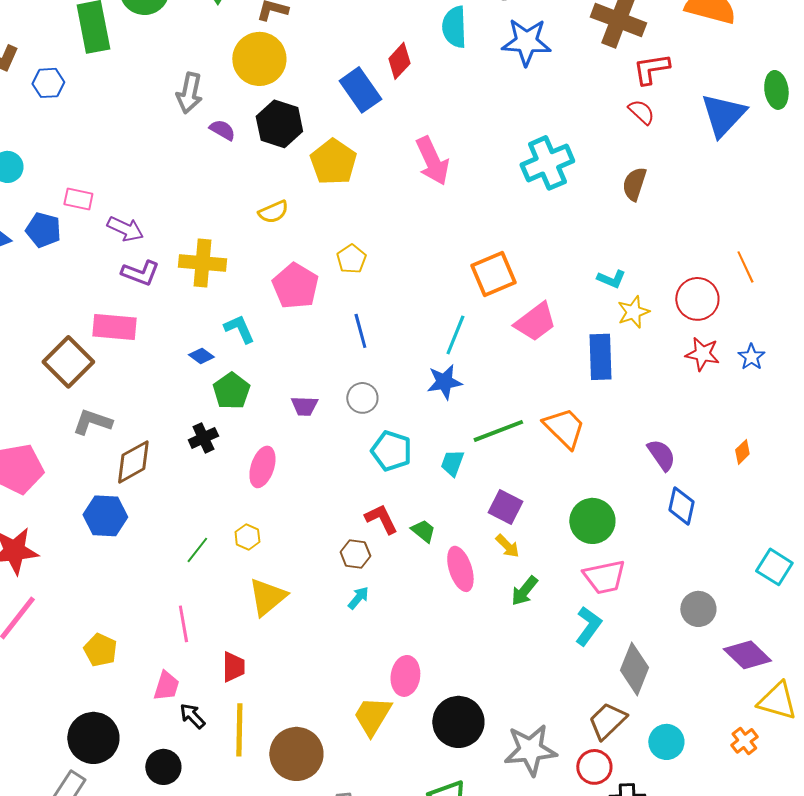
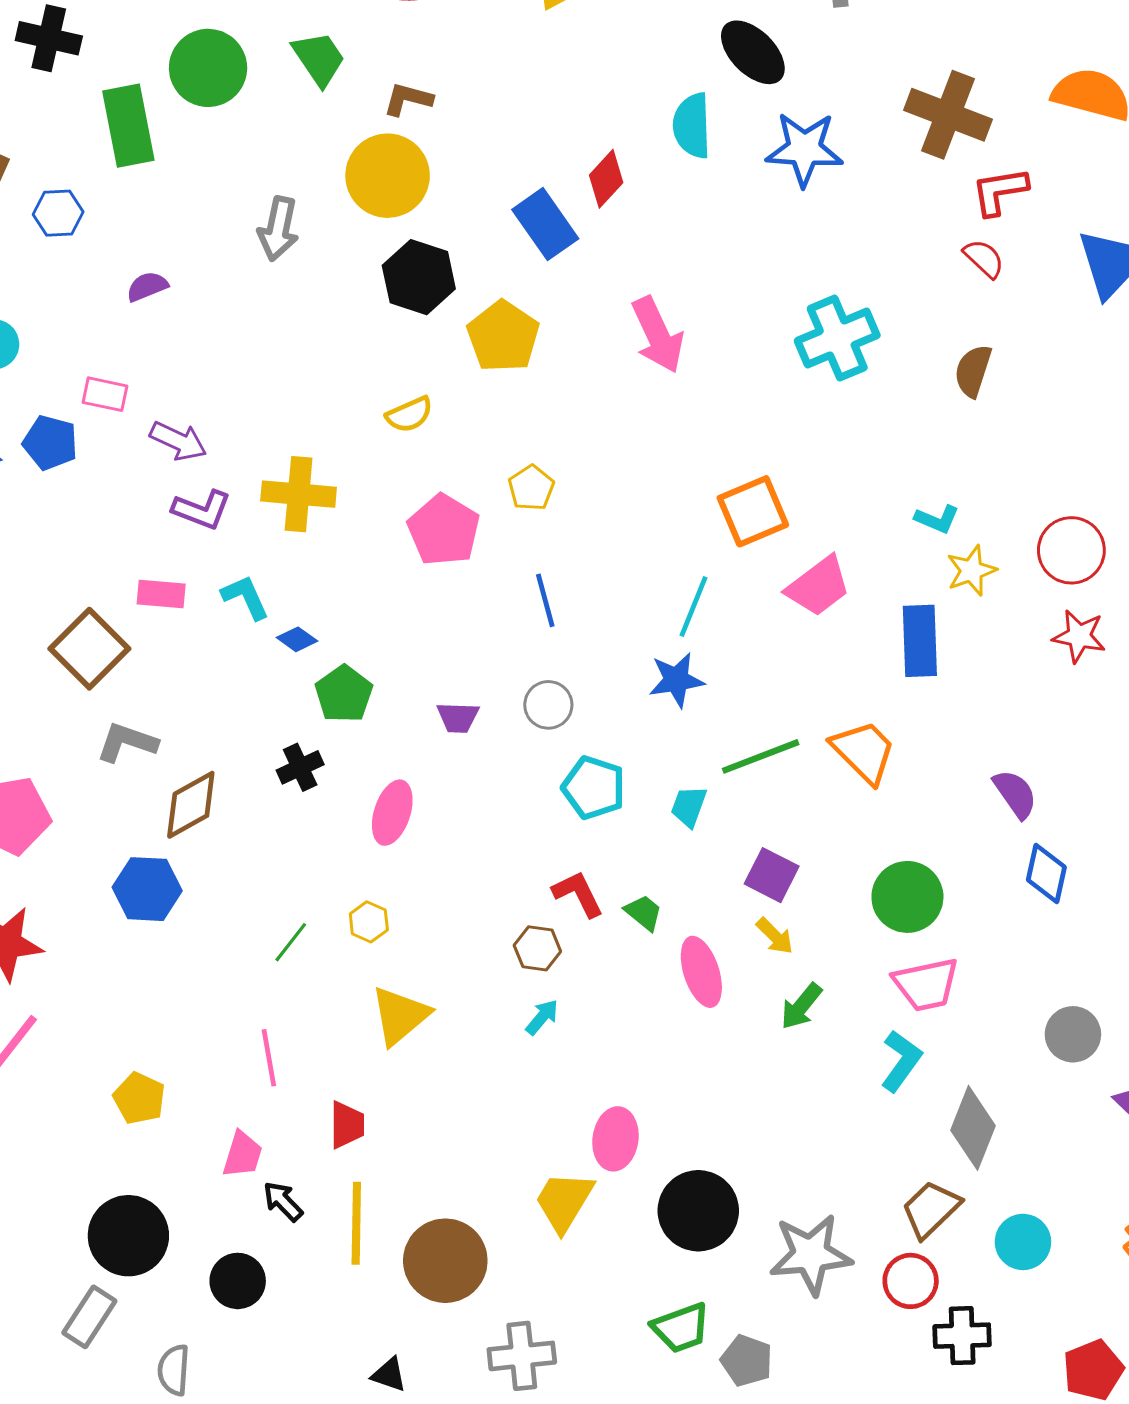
purple semicircle: (222, 130) -> (147, 286), moved, turned -52
pink rectangle: (114, 327) -> (161, 594), size x0.7
cyan L-shape: (239, 329) -> (245, 597), moved

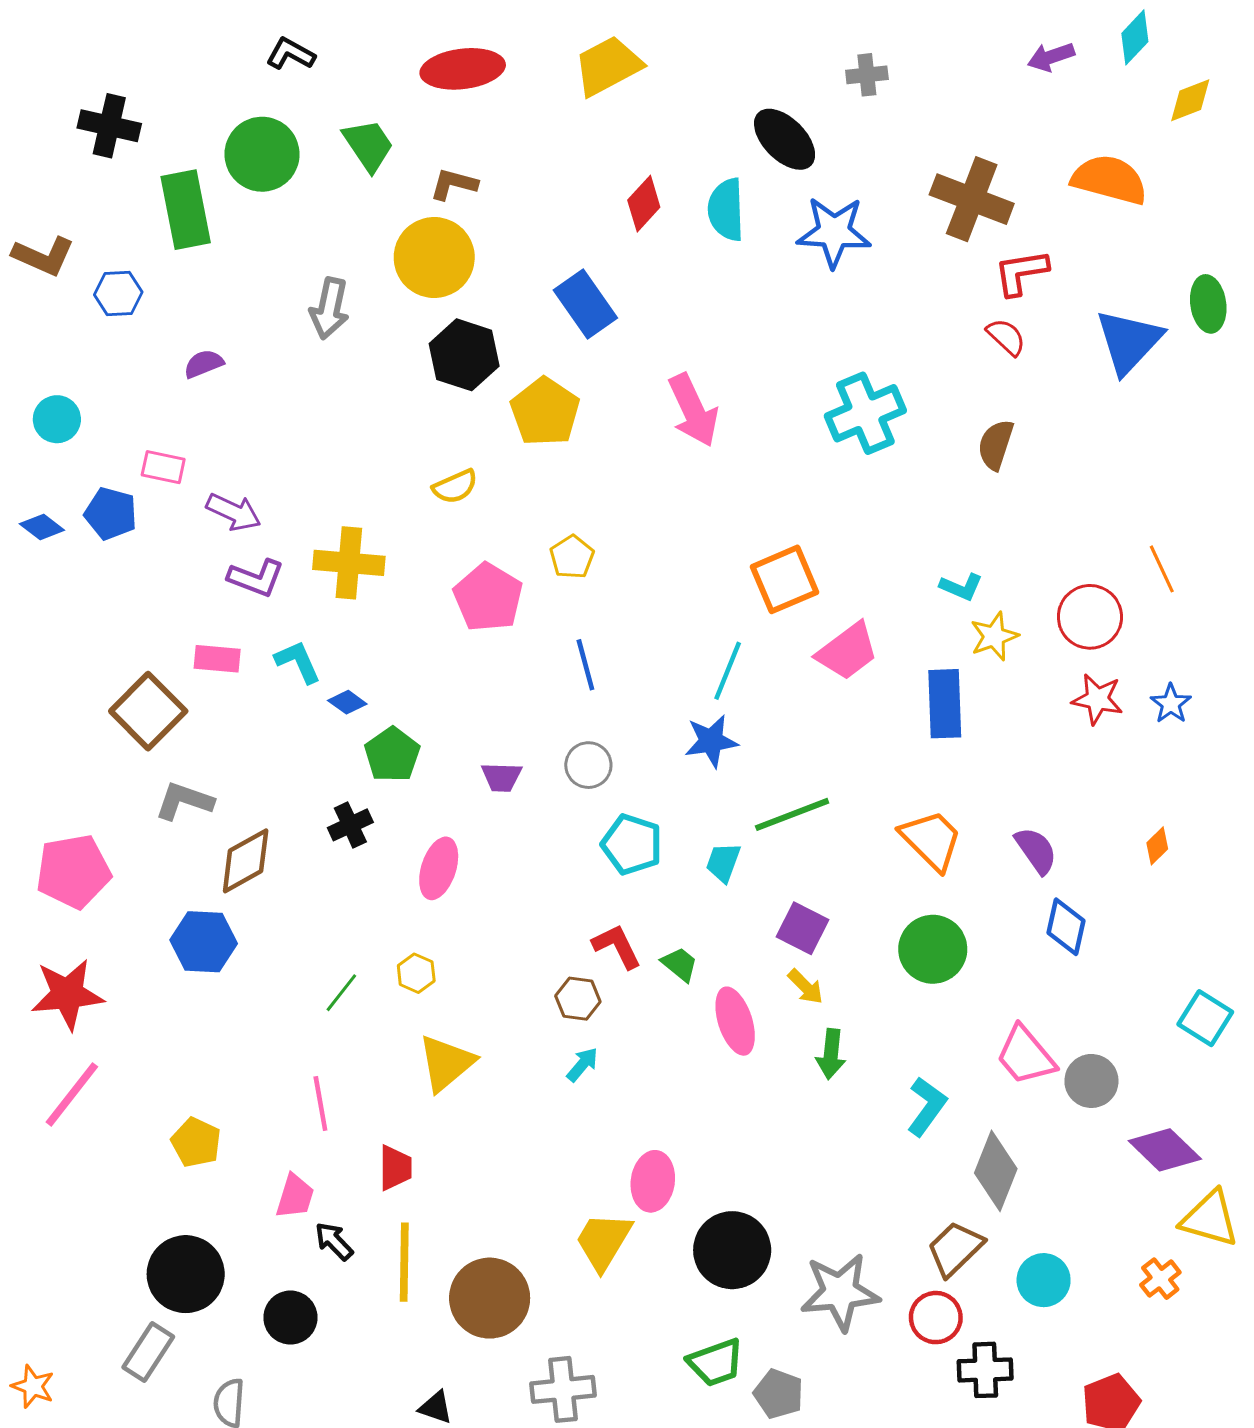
red diamond: (606, 179) -> (644, 204), moved
orange trapezoid: (864, 752) -> (931, 840), moved
pink trapezoid: (926, 984) -> (1026, 1056), moved, turned 62
green arrow: (801, 1006) -> (831, 1054), turned -33

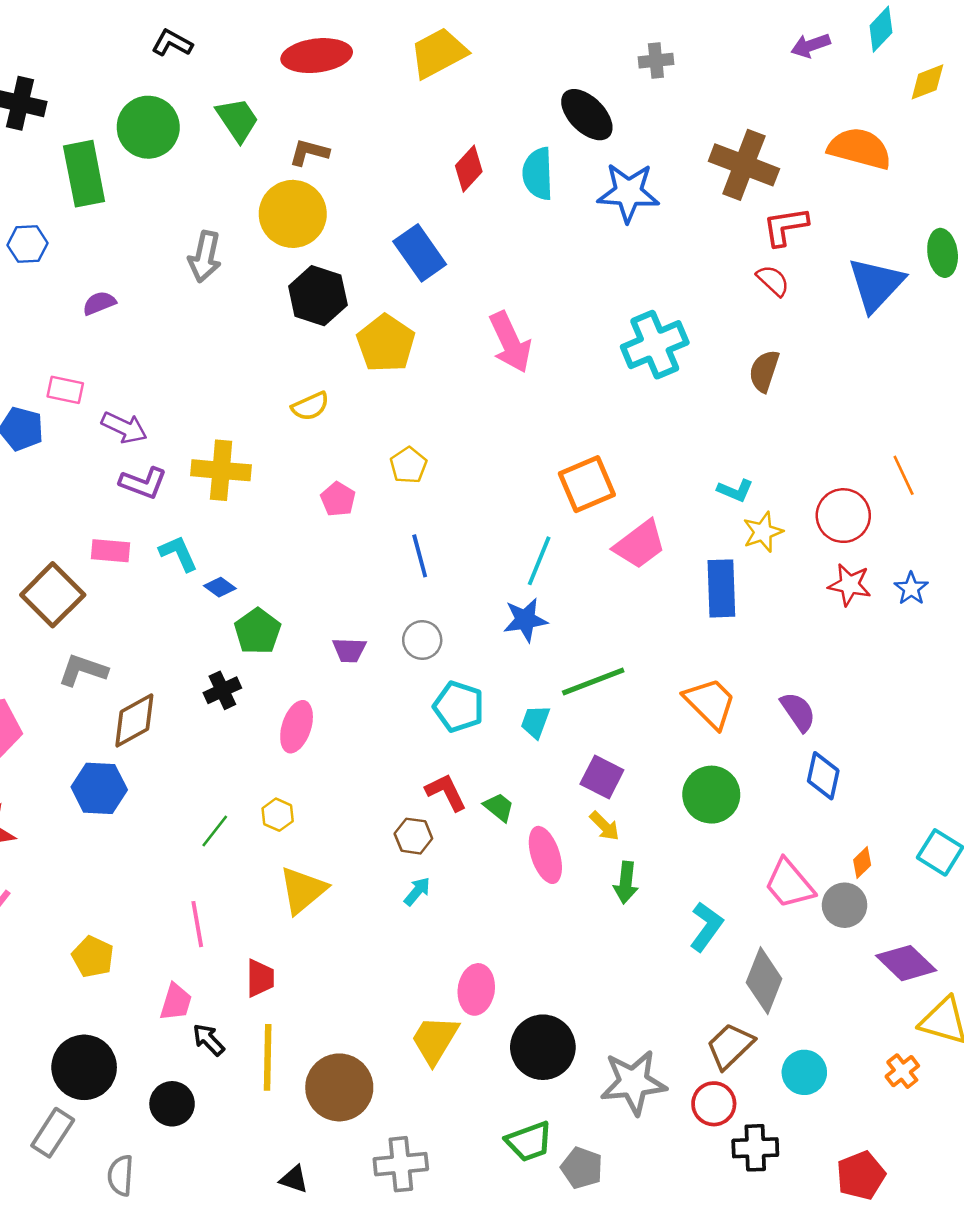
pink pentagon: (488, 597) -> (338, 499), size x0.6
orange diamond: (1157, 846) -> (862, 862), moved

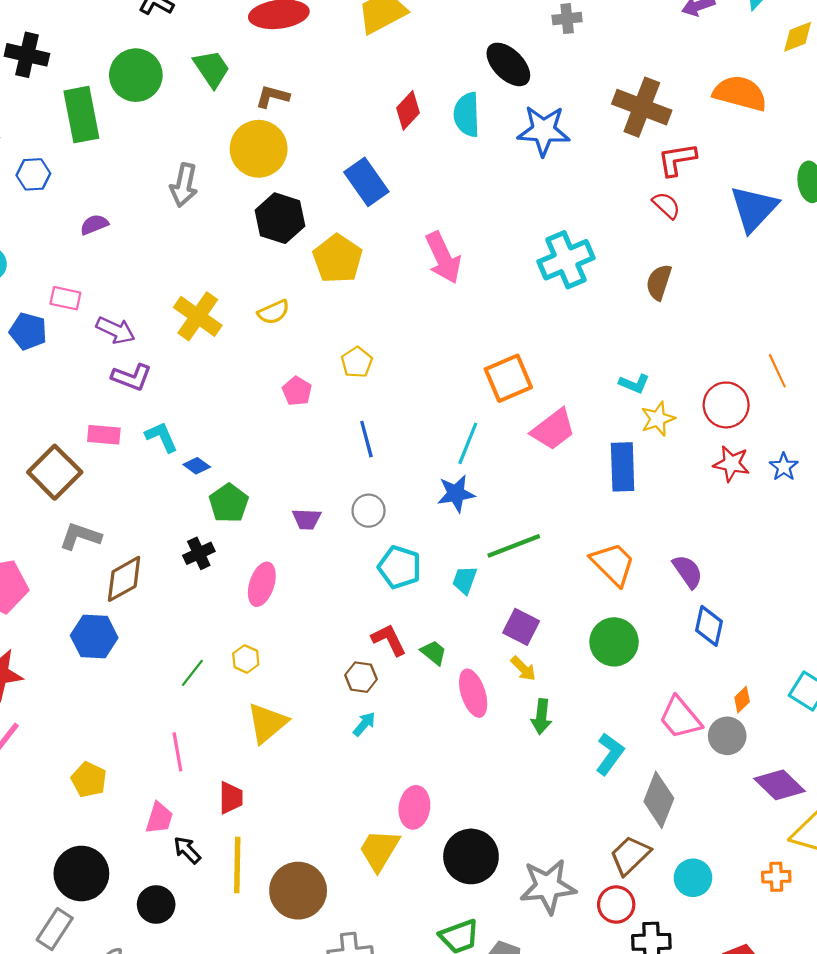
yellow cross: (221, 470) -> (198, 316), moved, turned 30
orange cross: (902, 1071) -> (776, 877), turned 36

